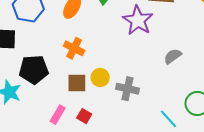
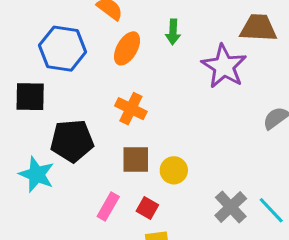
yellow circle: (100, 77) -> (174, 170), moved
gray cross: (128, 89) -> (231, 207), moved, turned 35

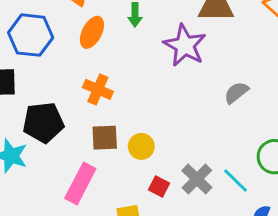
pink rectangle: (108, 206) -> (80, 183), size x1.5
red square: (147, 208) -> (159, 187), moved

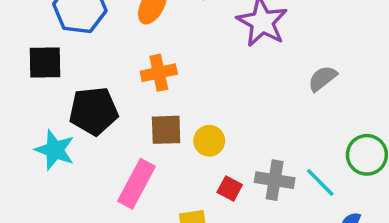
orange cross: (98, 89) -> (159, 73), turned -36
gray cross: (197, 179) -> (275, 180), turned -36

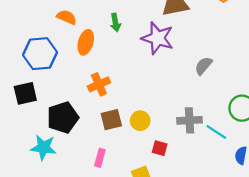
gray cross: (275, 180) -> (189, 120), moved
pink rectangle: (137, 184) -> (100, 158), size x0.6

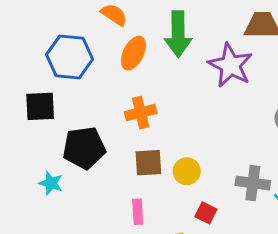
green arrow: (115, 23) -> (178, 34), size x1.8
cyan star: (43, 147) -> (51, 183), size x0.7
pink rectangle: (100, 158) -> (138, 212), moved, turned -30

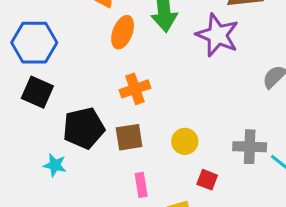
blue hexagon: (70, 57) -> (34, 43), moved
black square: (40, 106) -> (37, 92), turned 32
brown square: (148, 163) -> (129, 137), moved

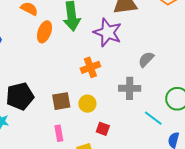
orange cross: (135, 89) -> (90, 67), moved
brown square: (129, 137) -> (61, 101), moved
gray cross: (250, 147) -> (130, 88), moved

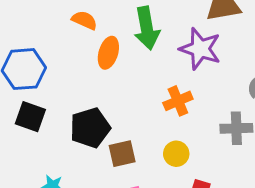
black pentagon: (20, 96) -> (90, 128), moved
brown square: (61, 101) -> (122, 154), moved

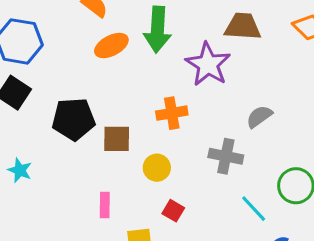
orange ellipse: (108, 53) -> (111, 46), turned 32
brown square: (122, 154) -> (117, 139), moved

